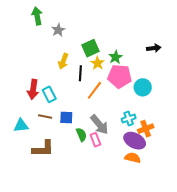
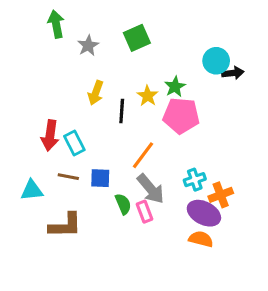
green square: (90, 48) -> (137, 38), moved
cyan circle: (143, 87) -> (216, 61), moved
orange line: (94, 90) -> (143, 155), moved

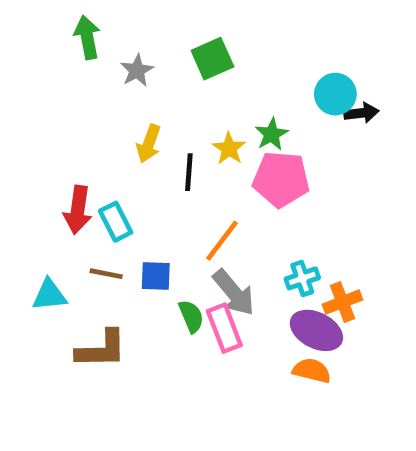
pink rectangle: (144, 212) -> (224, 328), size x1.4

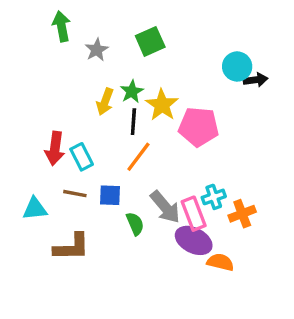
green star: (272, 134) -> (132, 92), moved
yellow star: (229, 148) -> (162, 105), size x1.4
orange line: (222, 241) -> (138, 157), moved
pink rectangle: (224, 328) -> (194, 214), moved
purple ellipse: (316, 330) -> (194, 240), moved

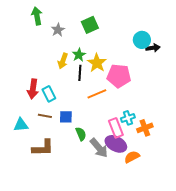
orange line: (138, 157) -> (97, 94), moved, turned 30
gray arrow: (165, 207) -> (99, 148), moved
orange semicircle: (220, 262) -> (132, 157), turned -42

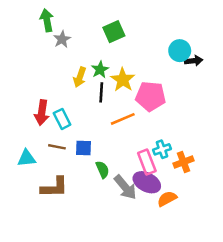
gray star: (58, 30) -> (62, 39), moved

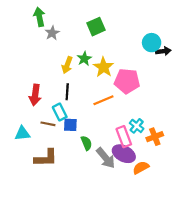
black line: (101, 92) -> (67, 92), moved
cyan rectangle: (62, 119) -> (60, 112), moved
cyan cross: (162, 149) -> (137, 126), turned -32

